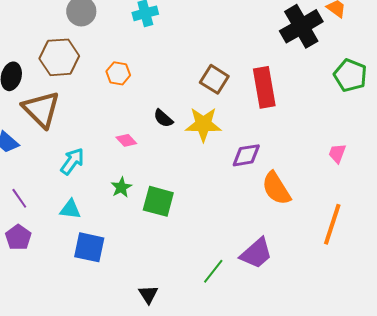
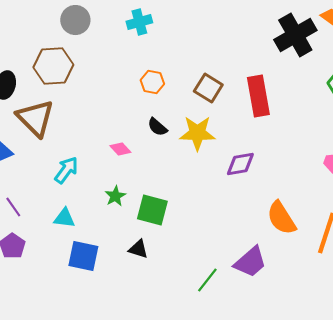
orange hexagon: (118, 73) -> (152, 82), moved
orange semicircle: (276, 188) -> (281, 218), moved
black triangle: (148, 294) -> (138, 249), moved, turned -40

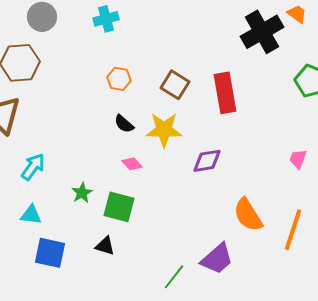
pink diamond: (120, 149) -> (132, 164), moved

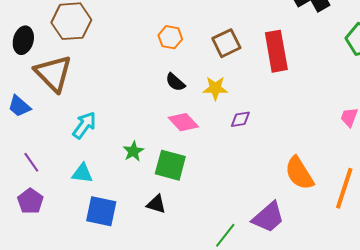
brown square: (175, 85) -> (226, 43), turned 32
yellow star: (164, 130) -> (215, 88), size x0.7
purple diamond: (207, 161) -> (240, 119), moved, size x0.7
pink diamond: (132, 164) -> (183, 122), size x1.4

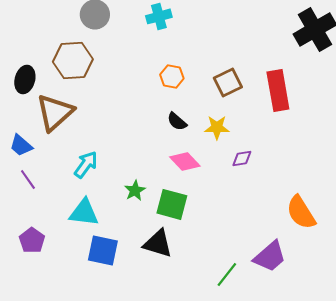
brown triangle: (53, 73) -> (55, 112), turned 33
purple line: (31, 162) -> (28, 179), moved
cyan triangle: (82, 173) -> (84, 212), size x1.4
black triangle: (156, 204) -> (158, 243), size x1.5

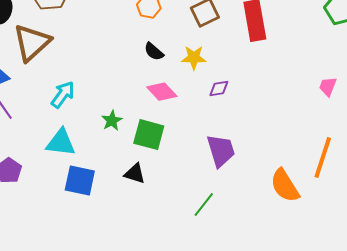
orange semicircle: (301, 212) -> (285, 186), moved
black triangle: (158, 243) -> (135, 174), size x0.7
purple trapezoid: (270, 256) -> (221, 151), moved, turned -66

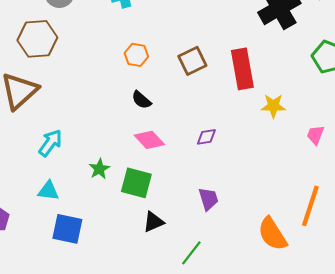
yellow star: (194, 58) -> (273, 106), moved
cyan triangle: (61, 143) -> (48, 191), size x0.7
purple trapezoid: (221, 151) -> (208, 199), size x0.7
black triangle: (135, 174) -> (153, 222), moved, turned -40

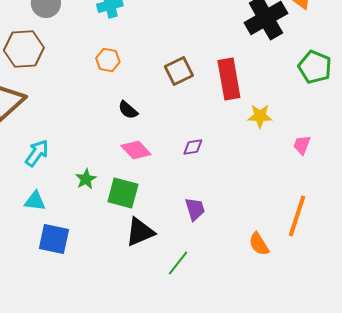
orange hexagon: (136, 55) -> (108, 60), moved
black triangle: (153, 222) -> (140, 232), size x1.4
orange semicircle: (272, 234) -> (259, 244), size x0.7

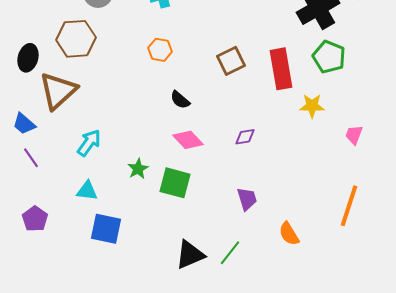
green pentagon: (315, 67) -> (329, 57), moved
black triangle: (140, 232) -> (190, 255), moved
orange semicircle: (259, 244) -> (289, 234), moved

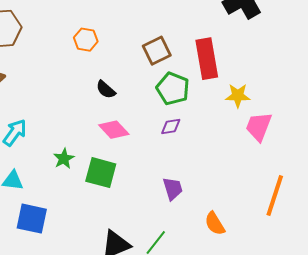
green pentagon: (329, 57) -> (173, 89), moved
pink trapezoid: (354, 135) -> (259, 127), moved, size x1.5

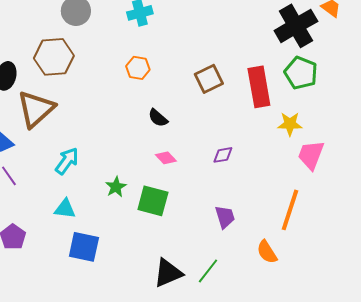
green pentagon: (173, 89) -> (301, 73), moved
pink diamond: (114, 130) -> (166, 158), size x0.7
orange line: (275, 196) -> (290, 210), moved

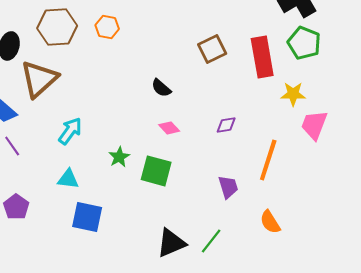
orange hexagon: (138, 68) -> (107, 27), moved
orange line: (290, 210) -> (268, 160), moved

